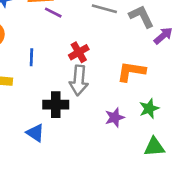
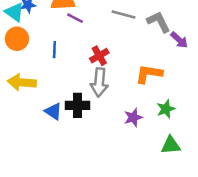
purple arrow: (163, 36) -> (179, 40), turned 84
blue line: (31, 57) -> (54, 50), moved
blue triangle: (35, 133) -> (53, 111), moved

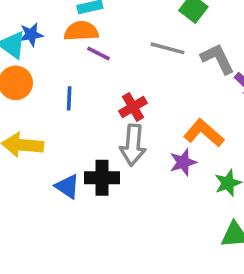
orange L-shape: (149, 74) -> (204, 133), turned 32
purple star: (133, 117) -> (183, 162), moved

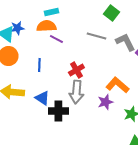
blue triangle: (67, 186) -> (42, 98), moved

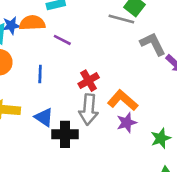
orange semicircle: (46, 26) -> (32, 23), moved
gray line: (96, 36) -> (121, 19), moved
orange L-shape: (117, 85) -> (123, 100), moved

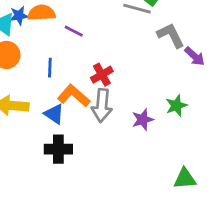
orange L-shape: (123, 100) -> (74, 96), moved
black cross: (65, 134) -> (58, 149), moved
green star: (161, 138) -> (176, 106), moved

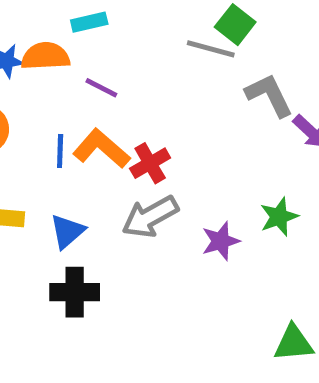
orange L-shape: (74, 96) -> (101, 149), moved
gray arrow: (102, 106) -> (150, 217), turned 56
blue triangle: (54, 114) -> (67, 231), turned 45

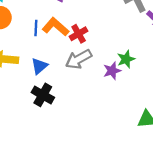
green star: (279, 217) -> (126, 59), moved
black cross: (75, 292) -> (43, 95), turned 30

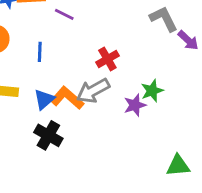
orange L-shape: (56, 27) -> (67, 98), moved
red cross: (79, 34) -> (107, 59), moved

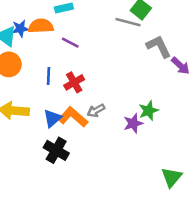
red cross: (107, 59) -> (74, 82), moved
gray arrow: (93, 91) -> (96, 111), size x0.6
green triangle: (178, 166) -> (172, 177), turned -45

